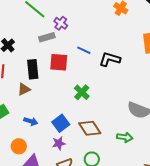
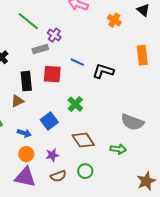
blue square: (61, 123) -> (49, 121), moved
orange circle: (19, 146) -> (26, 154), moved

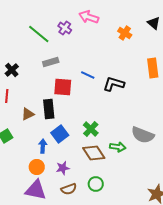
purple cross: (54, 35) -> (65, 28), moved
black rectangle: (26, 81) -> (49, 109), moved
green cross: (75, 104) -> (91, 129), moved
blue arrow: (24, 133) -> (43, 146), moved, turned -104
green arrow: (118, 149) -> (118, 147), moved

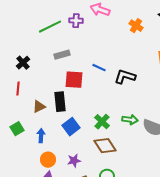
purple cross: (65, 28) -> (76, 21), turned -32
green line: (39, 34) -> (50, 27), turned -65
blue arrow: (43, 146) -> (41, 136), moved
green arrow: (118, 147) -> (130, 120), moved

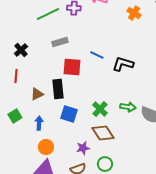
blue square: (71, 127) -> (69, 114), turned -36
purple star: (74, 161) -> (83, 148), moved

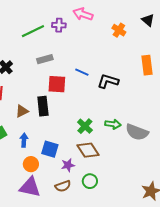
blue square: (69, 114) -> (50, 149), moved

